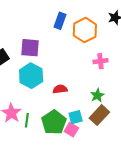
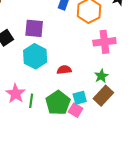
pink cross: (100, 61) -> (104, 42), size x1.5

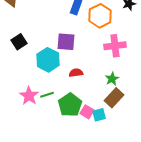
purple square: (34, 28) -> (66, 42), moved
cyan square: (80, 98) -> (99, 115), moved
green line: (31, 101) -> (47, 95), moved, turned 64

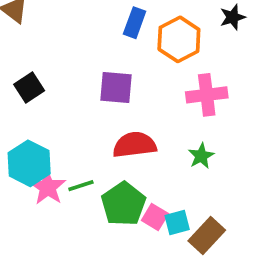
cyan hexagon: (48, 60) -> (29, 163), moved
red semicircle: (76, 73) -> (135, 145), size x1.6
brown rectangle: (114, 98) -> (207, 235), moved

